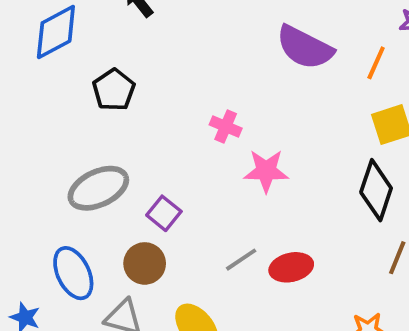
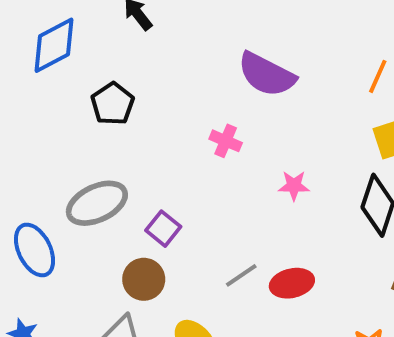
purple semicircle: (305, 47) -> (267, 75), moved
pink star: (266, 171) -> (294, 186), moved, size x0.7
blue ellipse: (73, 273) -> (35, 250), moved

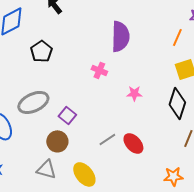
purple semicircle: (267, 75) -> (120, 36), turned -116
red ellipse: (292, 283) -> (133, 143), turned 60

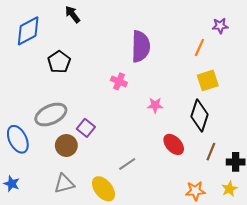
gray line: (107, 139) -> (127, 164), moved
brown circle: (57, 141) -> (66, 145), moved
red ellipse: (133, 143) -> (174, 144), moved
gray triangle: (46, 169) -> (64, 184), turned -30

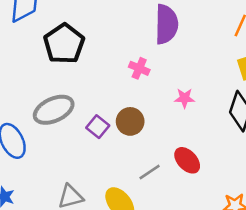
black pentagon: (59, 62) -> (64, 44), size x1.4
red ellipse: (174, 144) -> (187, 160), moved
brown circle: (66, 145) -> (130, 121), moved

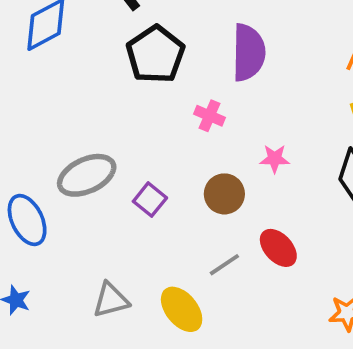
black pentagon: (64, 44) -> (156, 54), moved
brown circle: (130, 121) -> (224, 194), moved

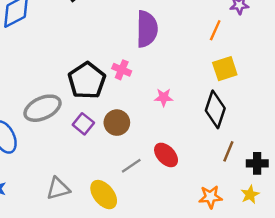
black pentagon: (156, 54) -> (87, 81), moved
brown circle: (224, 194) -> (117, 123), moved

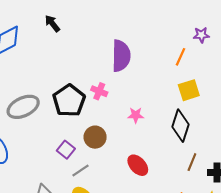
gray ellipse: (42, 108) -> (23, 107), moved
purple square: (83, 124) -> (66, 150), moved
gray line: (131, 166) -> (80, 170), moved

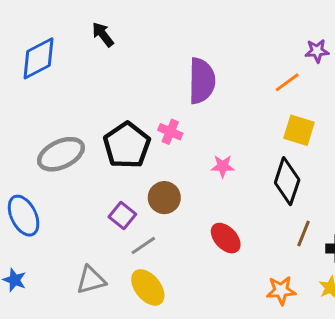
orange line: (181, 57) -> (287, 82), turned 30
yellow square: (189, 90) -> (299, 130), turned 35

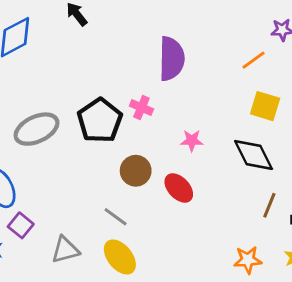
black diamond: (287, 181) -> (254, 155), turned -45
purple square: (122, 216) -> (21, 225), moved
red ellipse: (226, 238) -> (179, 188), moved
gray line: (143, 246) -> (116, 217), turned 70

